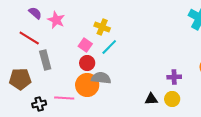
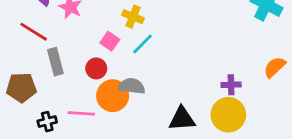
red circle: (87, 63) -> (96, 68), moved
black triangle: (151, 99) -> (182, 119), moved, size x1.5
yellow circle: (172, 99) -> (228, 115), size x1.6

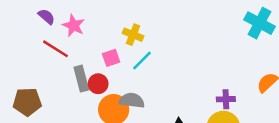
red line: (34, 32) -> (56, 49), moved
pink square: (110, 41) -> (111, 58), turned 36
gray rectangle: (55, 62) -> (81, 79), moved

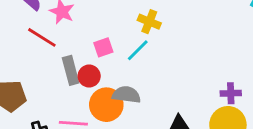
yellow cross: (133, 35) -> (149, 22), moved

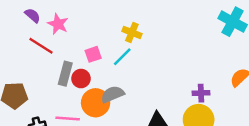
gray rectangle: (71, 70) -> (65, 74), turned 30
gray semicircle: (126, 95) -> (113, 94), turned -30

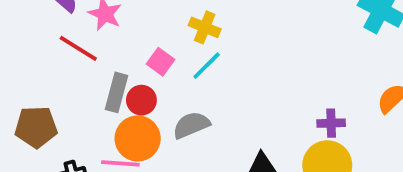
yellow cross: (132, 32) -> (205, 27), moved
pink square: (93, 54) -> (161, 62), turned -35
orange circle: (96, 103) -> (138, 138), moved

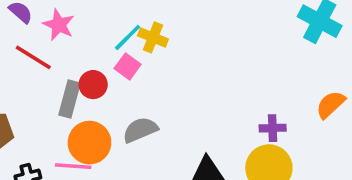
pink square: (161, 62) -> (128, 66), moved
cyan line: (207, 66) -> (128, 37), moved
red circle: (141, 100) -> (93, 85), moved

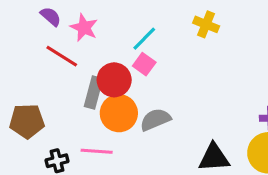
yellow cross: (153, 37) -> (206, 24), moved
red circle: (93, 85) -> (114, 80), size x1.4
orange circle: (89, 143) -> (119, 113), moved

